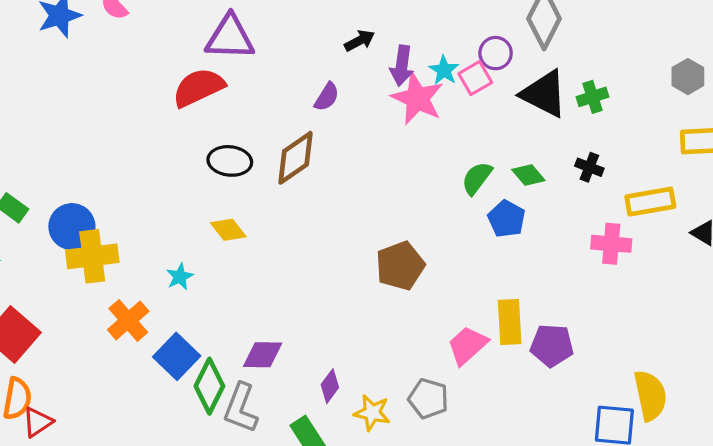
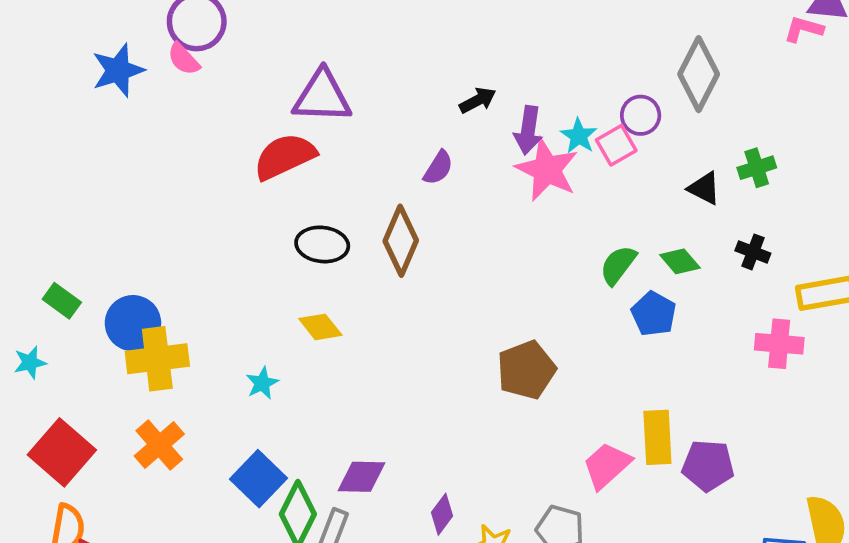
black triangle: (544, 94) -> (704, 188), moved, size x0.6
brown diamond: (295, 158) -> (401, 241), turned -32
orange cross: (128, 320) -> (159, 445), moved

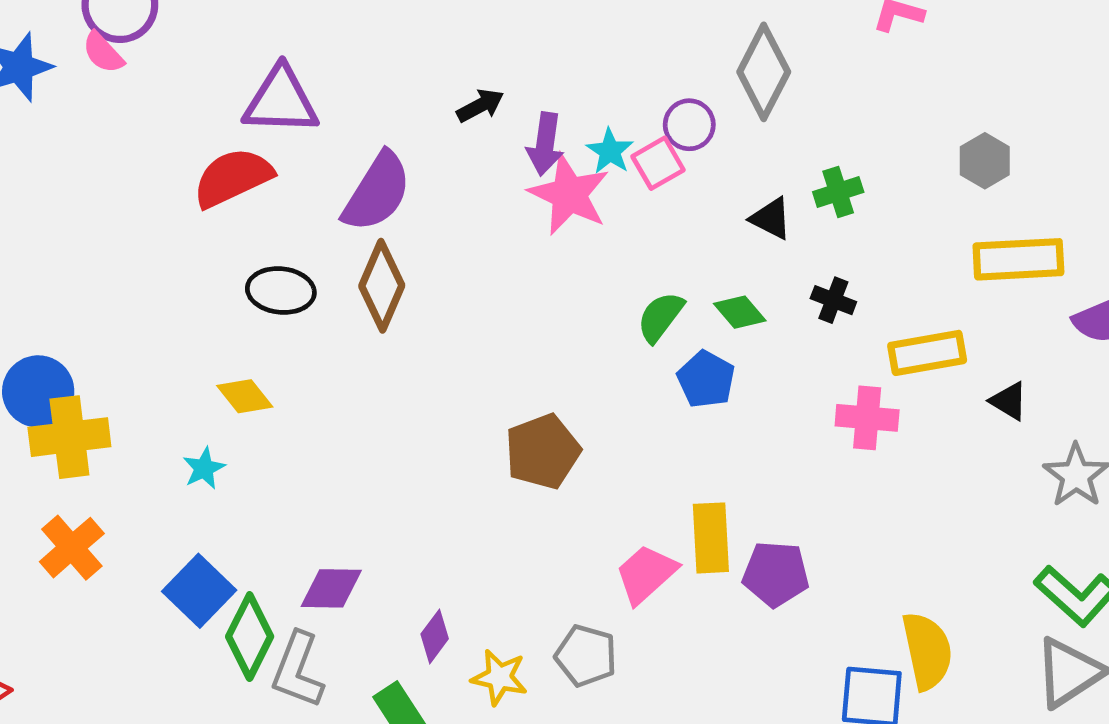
purple semicircle: (438, 168) -> (377, 192), moved, size x1.8
yellow diamond: (320, 327) -> (245, 396), moved

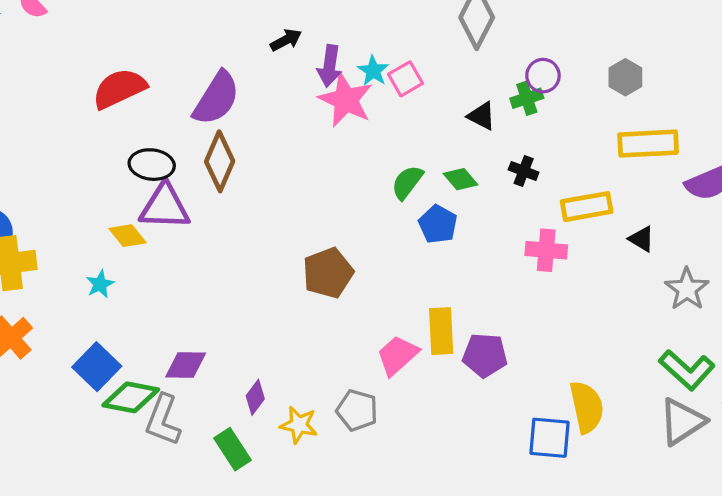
purple triangle: (281, 101) -> (165, 207), moved
purple circle: (689, 125) -> (543, 76), moved
green diamond: (250, 636) -> (131, 397), turned 74

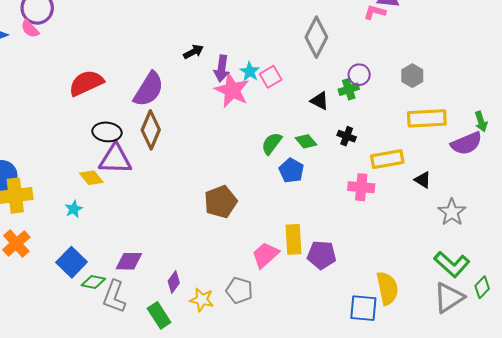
green diamond: (131, 397) -> (93, 282), size x0.7

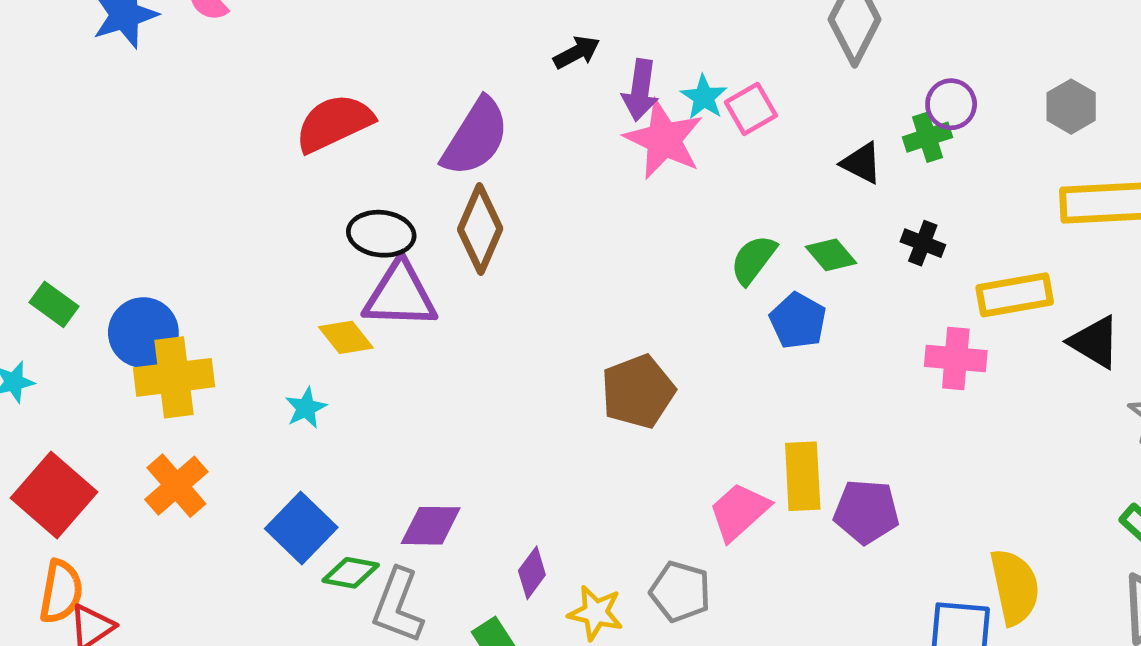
black triangle: (423, 180) -> (1095, 342), size x1.4

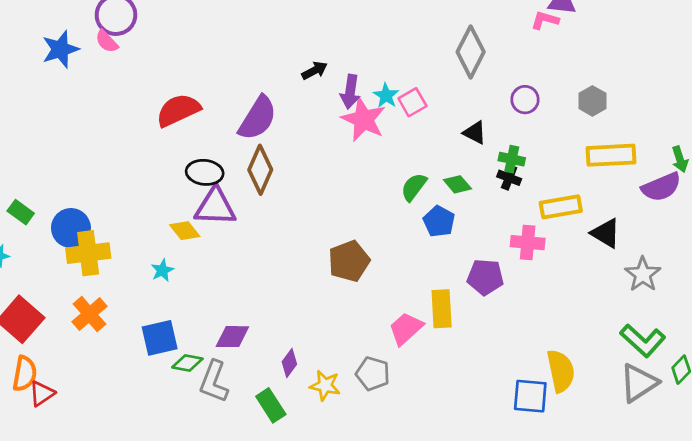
green cross: (928, 137) -> (512, 159), moved, turned 30
purple pentagon: (866, 512) -> (485, 277), moved
blue square: (301, 528) -> (160, 338), turned 33

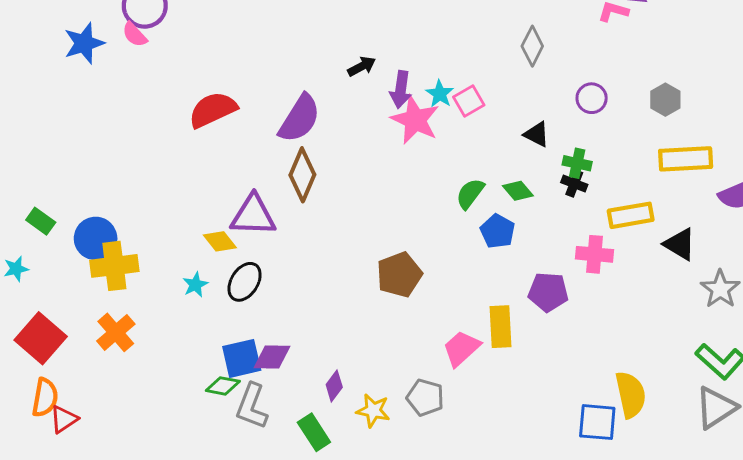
gray diamond: (471, 52) -> (532, 46), size x0.7
black ellipse: (205, 172) -> (245, 282), moved, turned -64
blue square: (160, 338) -> (242, 358), moved

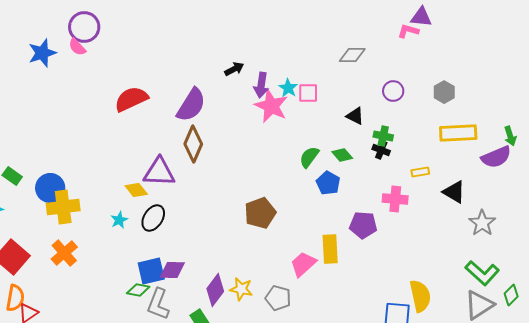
gray diamond: (532, 46) -> (352, 55), turned 64
pink square: (469, 101) -> (308, 93), turned 30
yellow rectangle: (631, 215) -> (420, 172), size x0.6
purple diamond: (334, 386) -> (215, 290), size x1.5
yellow star: (373, 411) -> (241, 289), moved

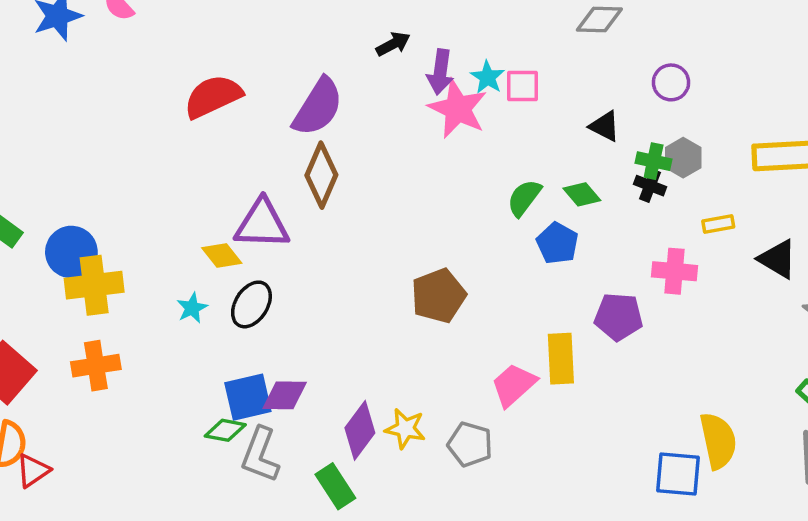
gray hexagon: (444, 92) -> (683, 158), moved
orange cross: (64, 253) -> (96, 366), turned 32

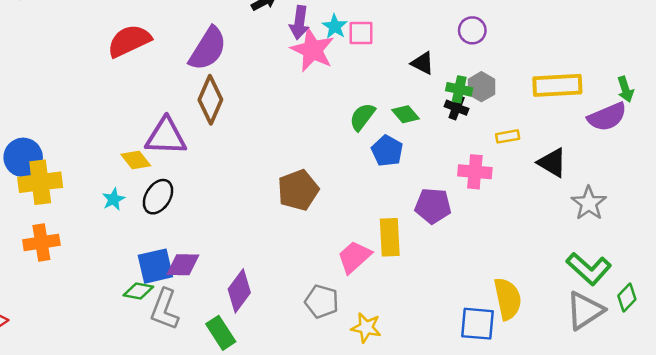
yellow star: (405, 429) -> (366, 328), moved

